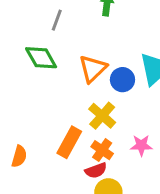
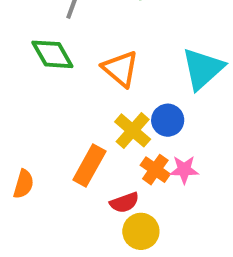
orange triangle: (93, 69) -> (120, 69), turned -36
blue circle: (122, 80) -> (168, 120), moved
orange cross: (102, 150) -> (155, 170), moved

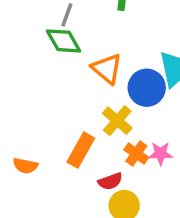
green diamond: (52, 54) -> (63, 41), moved
blue circle: (168, 120) -> (147, 88), moved, size x1.4
orange semicircle: (24, 184) -> (25, 166), turned 85

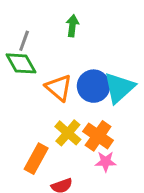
blue circle: (147, 88) -> (94, 86), moved
orange cross: (136, 154) -> (98, 136), moved, size x1.4

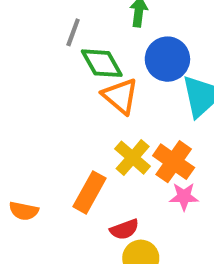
green diamond: (21, 63) -> (102, 63), moved
blue circle: (94, 86) -> (167, 59), moved

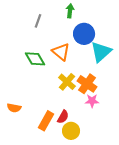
green diamond: (102, 63) -> (35, 59), moved
orange rectangle: (89, 192) -> (46, 121), moved
red semicircle: (124, 229) -> (63, 117), turned -40

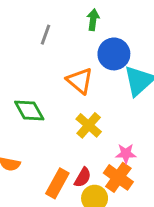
green diamond: (35, 59) -> (29, 110), moved
orange cross: (87, 84) -> (118, 177), moved

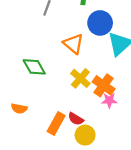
red semicircle: (83, 177) -> (76, 119), turned 91
orange cross: (118, 177) -> (104, 85), moved

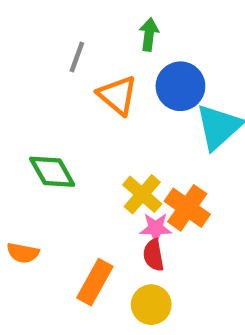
orange triangle: (73, 44) -> (117, 95), moved
pink star: (109, 100) -> (156, 228), moved
red semicircle: (76, 119) -> (153, 255), moved, turned 49

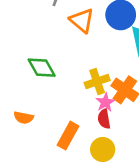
yellow cross: (142, 194) -> (97, 82), turned 30
pink star: (156, 228) -> (105, 102), turned -30

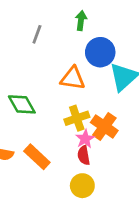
orange triangle: (82, 20) -> (73, 78), moved, turned -32
orange rectangle: (68, 136) -> (37, 157), moved, turned -76

